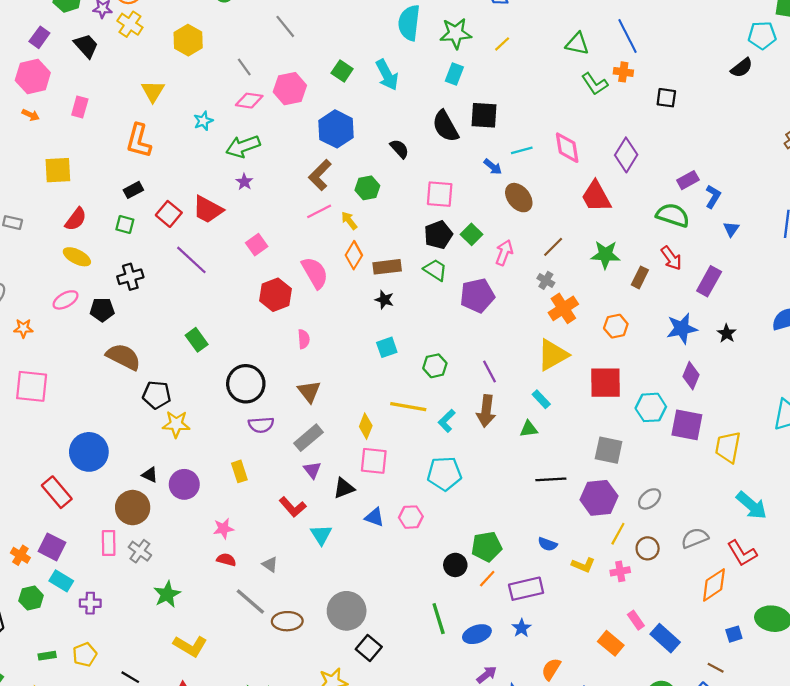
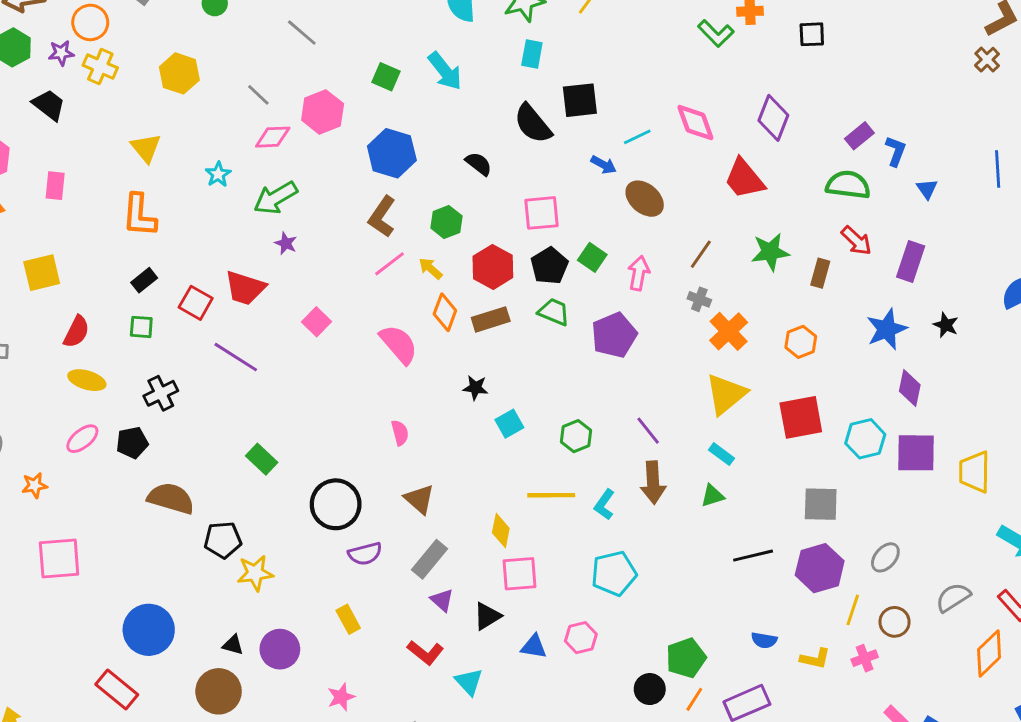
red hexagon: (275, 295) -> (493, 267), moved
black star: (384, 300) -> (475, 388), moved

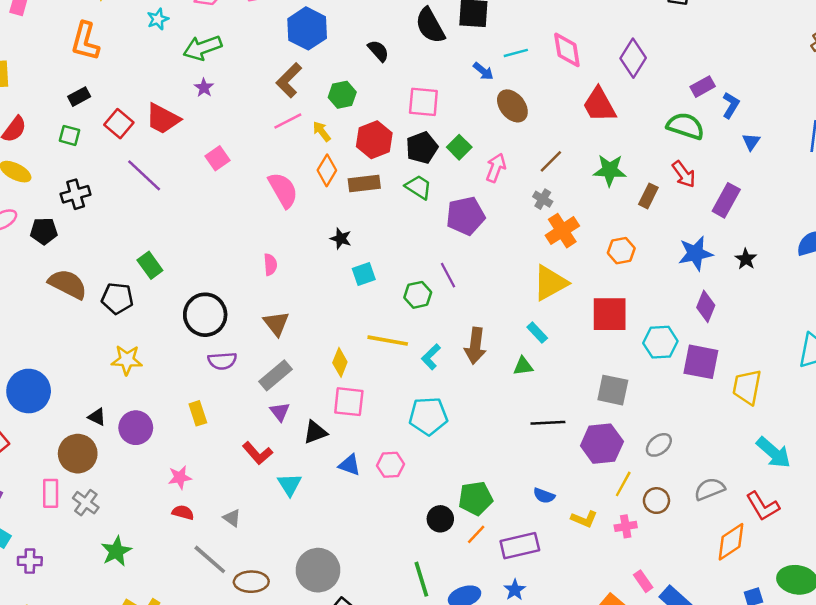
purple line: (648, 431) -> (448, 275), moved
black pentagon: (223, 540) -> (117, 298), moved

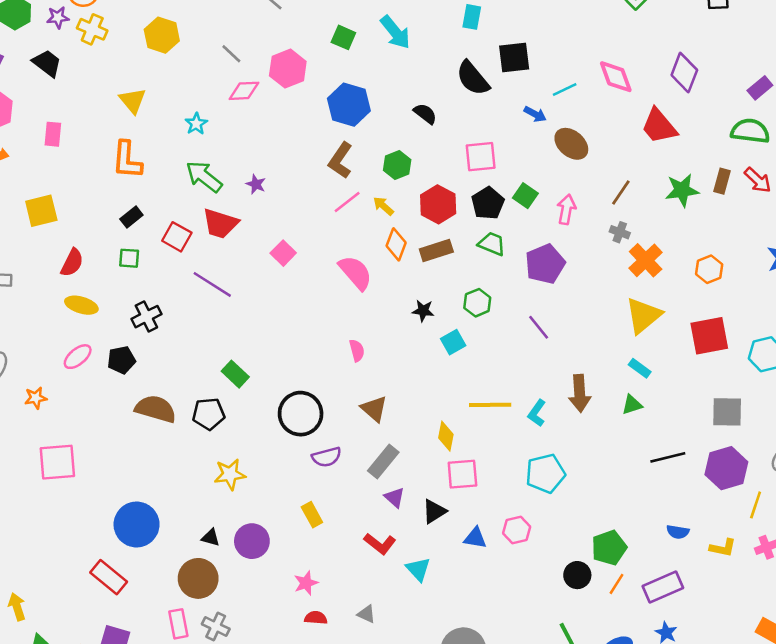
green arrow: (202, 48) -> (204, 177), moved, turned 69
brown rectangle: (648, 196) -> (722, 181), moved
green hexagon: (418, 295) -> (477, 303), moved

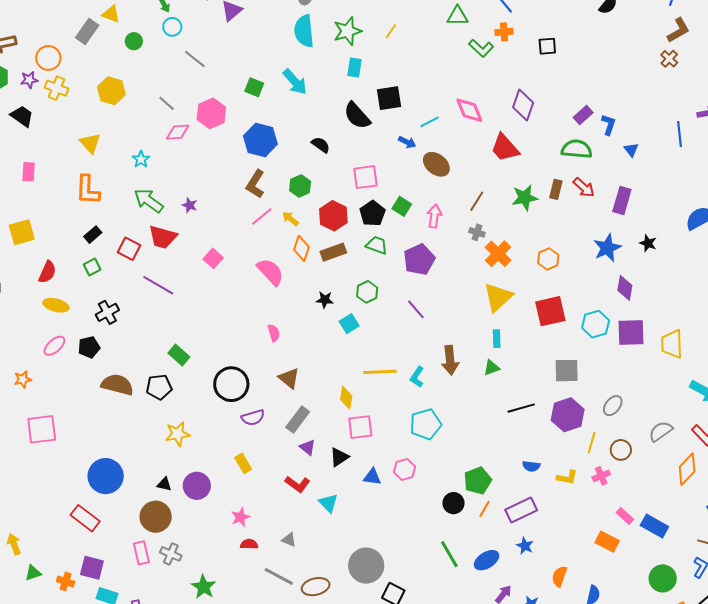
green square: (129, 258) -> (92, 267), turned -30
cyan rectangle: (640, 368) -> (497, 339), turned 54

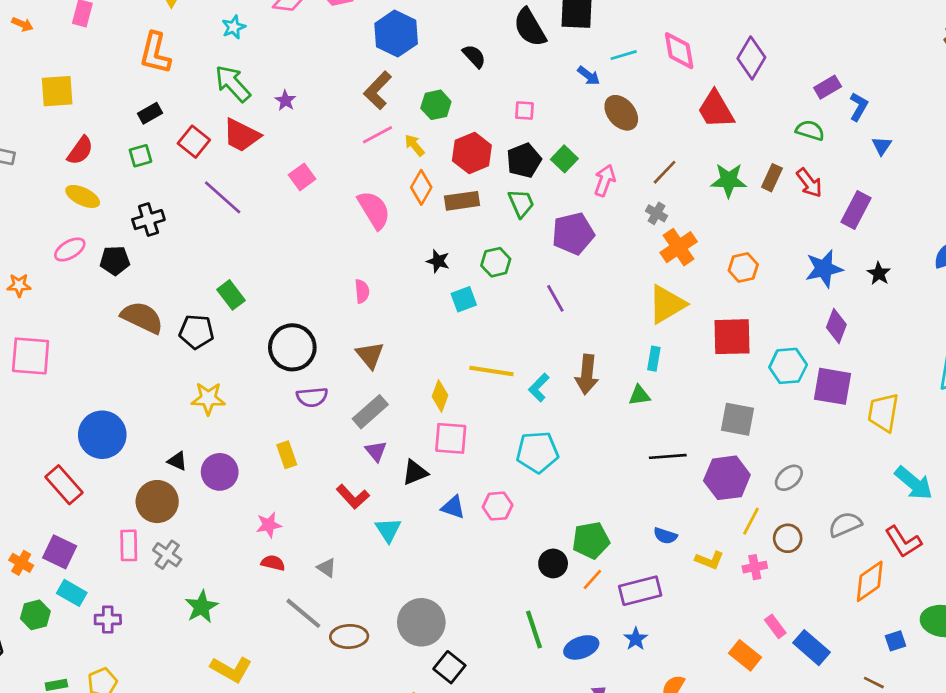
green semicircle: (577, 149) -> (810, 130), size x0.7
pink square: (365, 177) -> (524, 111), size x0.6
green trapezoid: (377, 245) -> (521, 203), turned 35

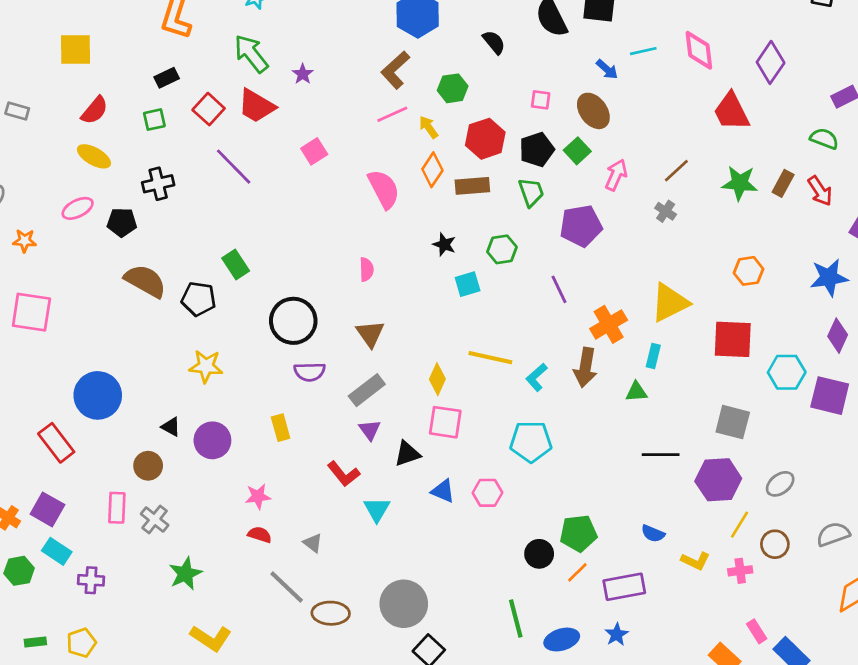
brown ellipse: (621, 113) -> (593, 111), moved
orange cross: (679, 247) -> (609, 324), moved
brown circle: (157, 502) -> (148, 466), size x0.7

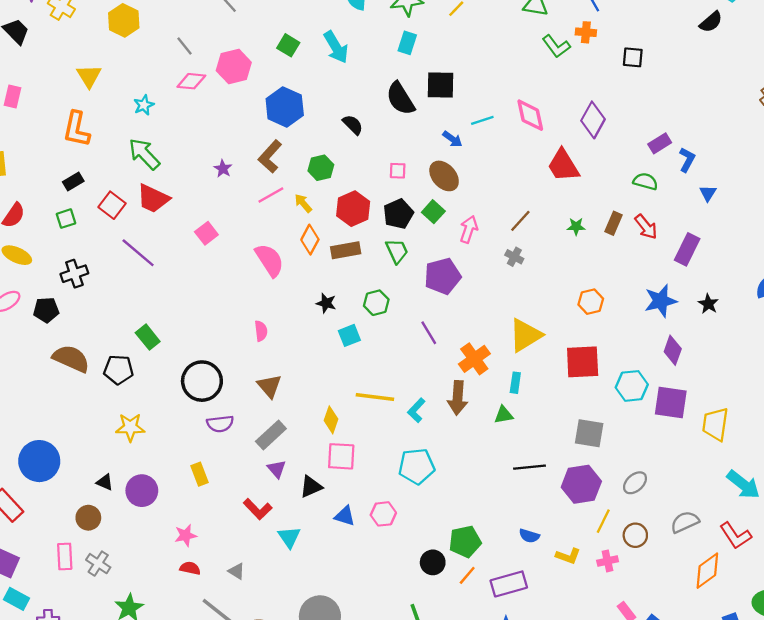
purple star: (303, 74) -> (223, 169), moved
green star: (740, 183) -> (576, 226), size x0.6

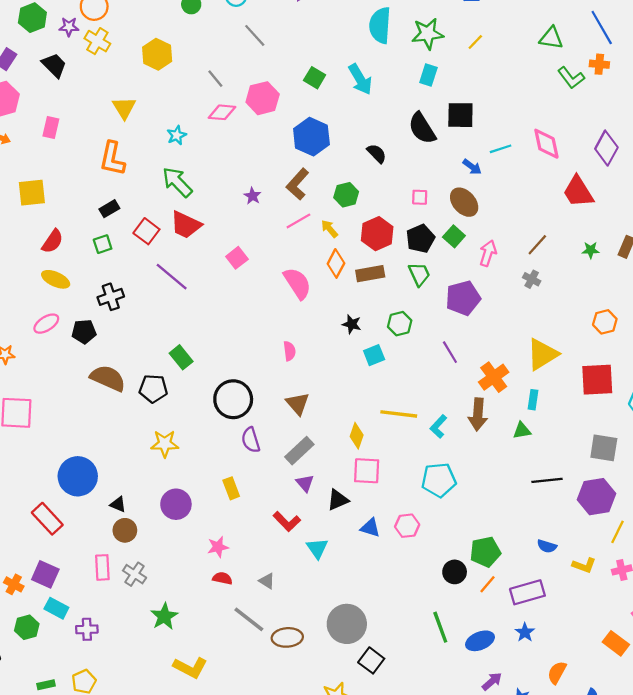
purple semicircle: (220, 424) -> (251, 440), turned 80
black triangle: (105, 482) -> (118, 504), moved

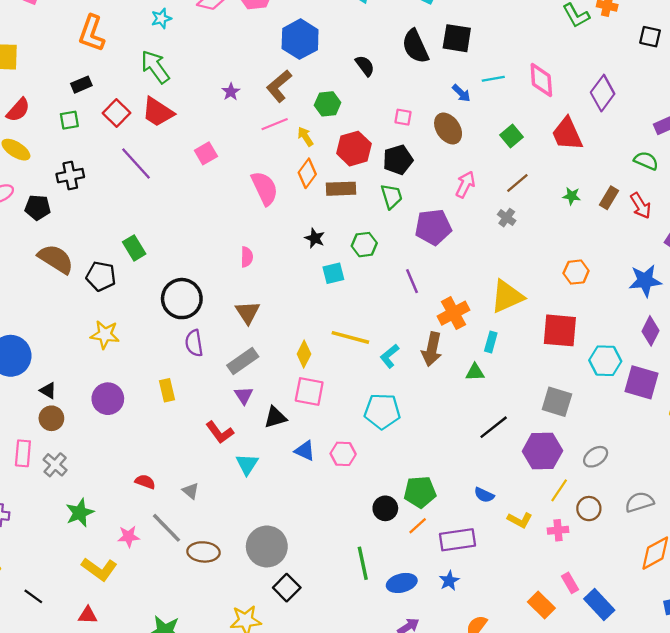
green square: (454, 236) -> (511, 136), moved
black line: (547, 480) -> (494, 427), turned -40
pink star: (218, 547) -> (129, 536), moved

